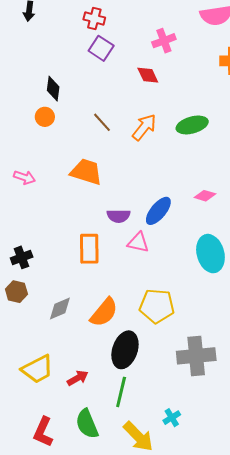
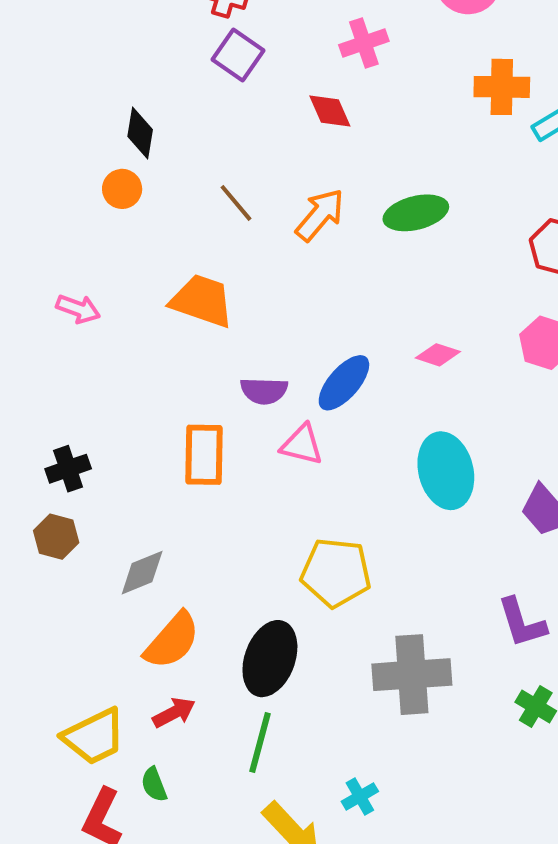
orange semicircle: (104, 312) -> (172, 641), moved
yellow trapezoid: (37, 369) -> (94, 737), moved
green semicircle: (87, 424) -> (154, 784), moved, size x0.6

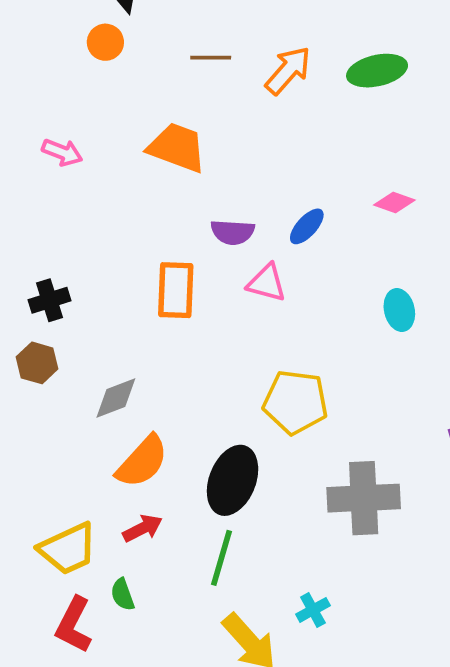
brown line: (236, 203) -> (211, 58), turned -51
blue ellipse: (344, 383) -> (307, 226), size x0.7
cyan ellipse: (446, 471) -> (399, 310), size x0.6

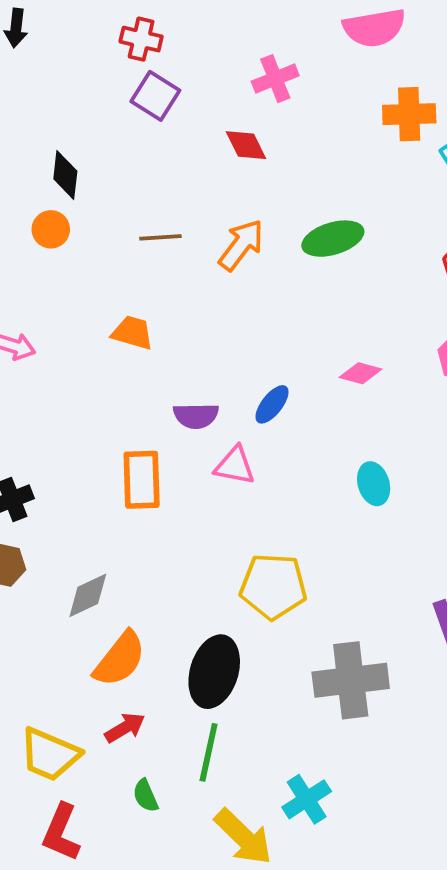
orange trapezoid: (177, 148) -> (132, 333), size x0.7
yellow trapezoid: (68, 549) -> (50, 754), turned 52
green semicircle: (123, 595) -> (146, 796), moved
cyan cross: (313, 610) -> (307, 799), size x1.4

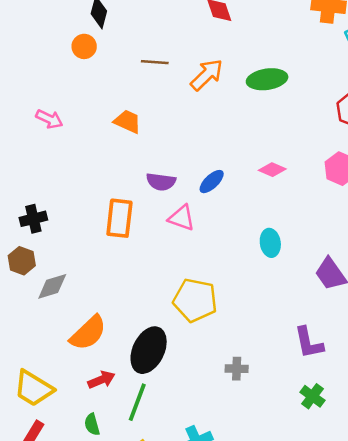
gray diamond: (88, 595) -> (52, 286), moved
gray cross: (351, 680) -> (237, 369), size x0.5
red arrow: (125, 728) -> (101, 380), moved

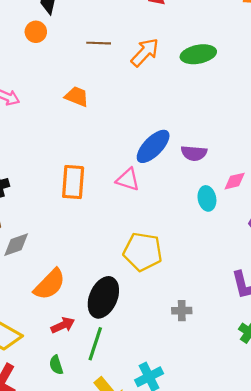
pink diamond: (272, 170) -> (235, 181), moved, turned -35
purple semicircle: (161, 182) -> (194, 153), moved
blue ellipse: (212, 182) -> (153, 146), size x1.6

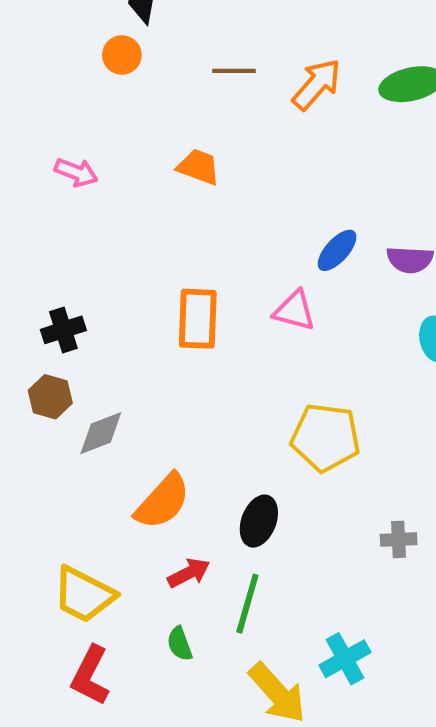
blue ellipse: (153, 146) -> (337, 250), size x0.7
black ellipse: (103, 297) -> (259, 521), size x0.7

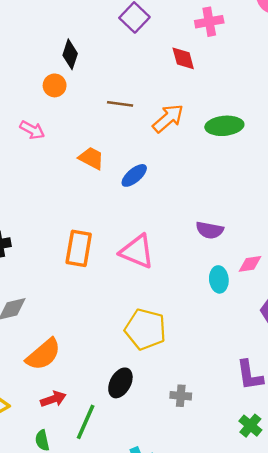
pink arrow: (76, 172) -> (32, 130), moved
blue ellipse: (337, 250) -> (134, 175), moved
pink triangle: (294, 311) -> (137, 251), size x1.4
black ellipse: (259, 521) -> (120, 383), moved

